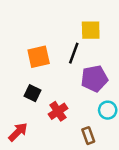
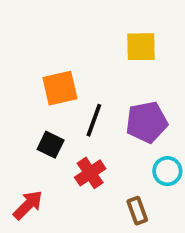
black line: (74, 53) -> (94, 120), moved

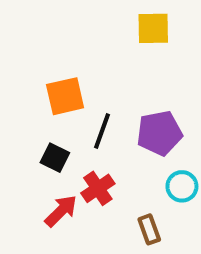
yellow square: (141, 47) -> (153, 28), moved
red arrow: (28, 205) -> (61, 211), moved

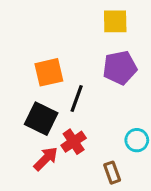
purple pentagon: (159, 133) -> (120, 68), moved
black square: (55, 158) -> (41, 119), size x1.5

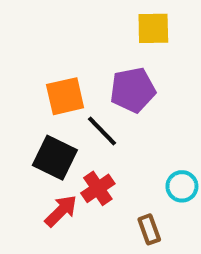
purple pentagon: (120, 68) -> (133, 90), moved
black line: (77, 99) -> (102, 131), turned -64

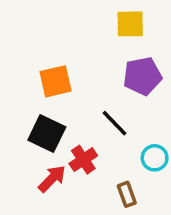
purple pentagon: (133, 90) -> (142, 76), moved
black line: (102, 131) -> (115, 123), moved

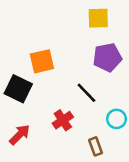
black square: (47, 133) -> (18, 89), moved
red arrow: (52, 179) -> (20, 135), moved

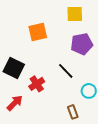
orange square: (42, 61) -> (38, 32), moved
red cross: (63, 120) -> (37, 84), moved

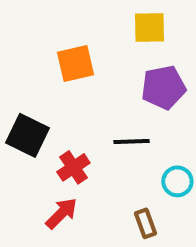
black line: (66, 71) -> (131, 141), turned -48
red arrow: (15, 103) -> (61, 213), moved

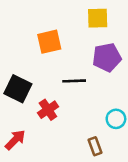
black line: (131, 141) -> (74, 81), moved
red arrow: (61, 213) -> (15, 140), moved

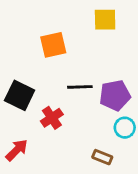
purple pentagon: (107, 57) -> (115, 95), moved
brown rectangle: (95, 146) -> (102, 157), turned -48

